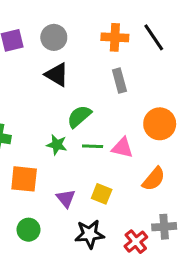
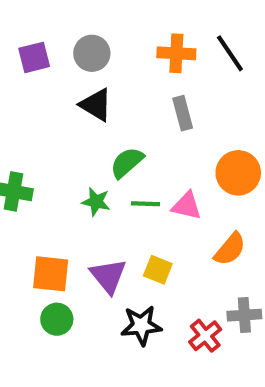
orange square: (24, 179) -> (51, 274), moved
purple triangle: (66, 198) -> (108, 276), size x1.4

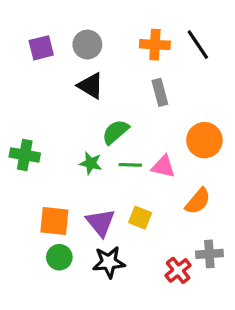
black star: (141, 325) -> (109, 262), moved

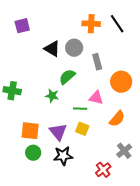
gray circle: (87, 45) -> (74, 48), moved
gray rectangle: (160, 92) -> (97, 62), moved
green line: (130, 165) -> (80, 109), moved
gray cross: (209, 254) -> (124, 151), turned -35
red cross: (178, 270) -> (103, 170), moved

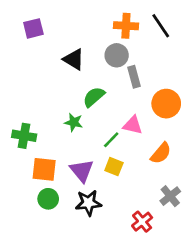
gray circle: (74, 48) -> (117, 55), moved
green cross: (12, 91) -> (24, 136), moved
green line: (80, 109) -> (111, 140), turned -48

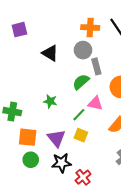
green semicircle: (94, 97) -> (81, 82), moved
red cross: (142, 222) -> (83, 177), moved

